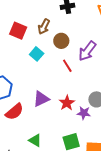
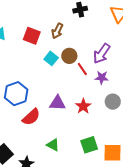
brown circle: (61, 41) -> (69, 56), moved
purple triangle: (41, 99) -> (57, 103), turned 30
purple star: (84, 113) -> (102, 78), moved

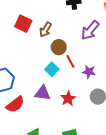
brown arrow: (57, 31) -> (46, 30), moved
purple arrow: (102, 54) -> (90, 30), moved
cyan square: (51, 58) -> (52, 69), moved

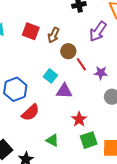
cyan square: (52, 69) -> (50, 76), moved
purple triangle: (43, 93) -> (64, 91), moved
red star: (68, 98) -> (79, 119), moved

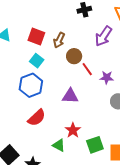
cyan square: (50, 76) -> (37, 61), moved
blue hexagon: (15, 89) -> (31, 85), moved
red star: (79, 119) -> (73, 130), moved

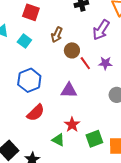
red square: (36, 36) -> (31, 12), moved
cyan square: (37, 61) -> (24, 41), moved
purple star: (107, 77) -> (105, 63), moved

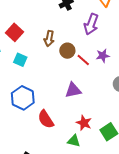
red square: (31, 12) -> (14, 32), moved, turned 36
cyan square: (24, 41) -> (20, 60), moved
blue hexagon: (29, 80) -> (23, 98), moved
red semicircle: (36, 113) -> (46, 119), turned 114

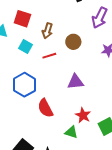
red square: (14, 32) -> (22, 19), turned -30
brown arrow: (49, 39) -> (47, 31), moved
red line: (83, 60) -> (49, 56), moved, turned -64

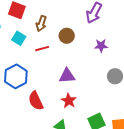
red star: (83, 115) -> (69, 101), moved

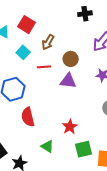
purple triangle: (67, 76) -> (68, 81), moved
red star: (69, 101) -> (70, 127), moved

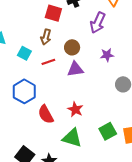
red square: (26, 25) -> (53, 13), moved
red star: (70, 127) -> (75, 109), moved
green triangle: (47, 146) -> (72, 138), size x1.5

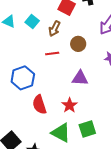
cyan square: (24, 53) -> (32, 22), moved
purple triangle: (75, 69) -> (80, 78), moved
green square: (108, 131) -> (87, 129), moved

